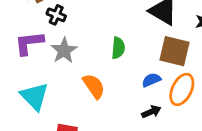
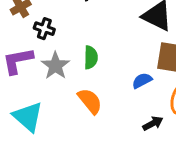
green semicircle: (118, 48) -> (91, 57), moved
blue semicircle: (151, 80) -> (142, 81), moved

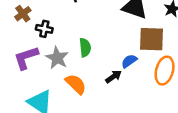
orange semicircle: (90, 101) -> (76, 84), moved
black arrow: (153, 123) -> (114, 77), moved

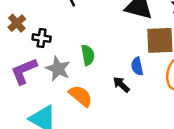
blue semicircle: (129, 61) -> (137, 66), turned -63
black arrow: (114, 77) -> (121, 85), turned -98

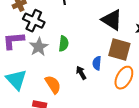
black cross: (42, 38) -> (34, 21), size x1.5
orange semicircle: (81, 96) -> (53, 84), moved

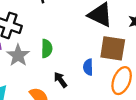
black arrow: (81, 73) -> (60, 80), moved

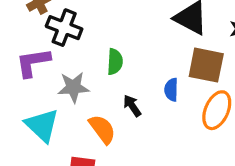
gray star: (18, 55) -> (73, 87), moved, turned 30

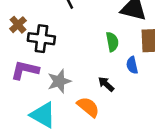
purple L-shape: (33, 62) -> (25, 70), turned 36
green semicircle: (115, 62) -> (112, 42), moved

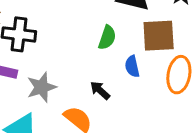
green semicircle: (112, 42) -> (107, 38), turned 30

